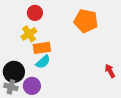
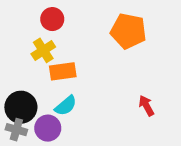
cyan semicircle: (43, 62) -> (66, 106), moved
red arrow: (110, 71) -> (146, 106), moved

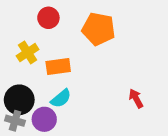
orange pentagon: (128, 31) -> (98, 29), moved
yellow cross: (43, 50) -> (28, 53), moved

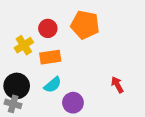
red circle: (48, 18) -> (48, 28), moved
purple circle: (44, 119) -> (73, 103), moved

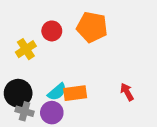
orange rectangle: (50, 57) -> (75, 93), moved
purple circle: (73, 103) -> (52, 113), moved
gray cross: (13, 104) -> (25, 111), moved

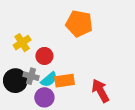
red circle: (52, 31) -> (44, 56), moved
red arrow: (127, 92) -> (100, 91), moved, size x1.5
gray cross: (25, 111) -> (31, 76), moved

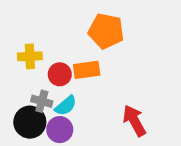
yellow cross: (22, 43) -> (30, 56), turned 30
black circle: (15, 81) -> (30, 122), moved
orange rectangle: (65, 81) -> (87, 70), moved

